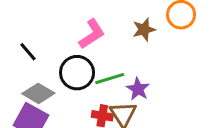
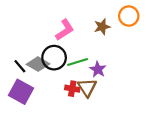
black line: (28, 52) -> (20, 66), moved
gray diamond: (38, 93) -> (38, 64), moved

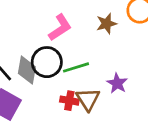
gray diamond: (38, 64) -> (27, 70), turned 70
purple star: (98, 69) -> (117, 83), moved

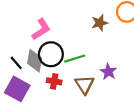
pink L-shape: (60, 28) -> (41, 29), moved
red cross: (69, 101) -> (54, 81), moved

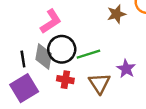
black line: (16, 63) -> (23, 59), turned 32
purple square: (17, 89) -> (24, 88), turned 30

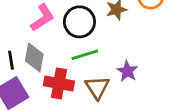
black circle: (62, 49) -> (79, 22), moved
red cross: (65, 80) -> (59, 83), size x1.5

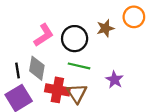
green line: (85, 55) -> (79, 66), turned 30
brown triangle: (97, 88) -> (77, 93), moved

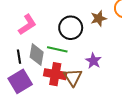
pink L-shape: (44, 35) -> (27, 25), moved
green line: (79, 66) -> (57, 49), moved
purple star: (114, 80) -> (93, 61), moved

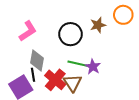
green line: (57, 49) -> (78, 64), moved
black line: (19, 57) -> (33, 75), moved
red cross: (55, 74) -> (55, 80), turned 30

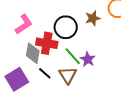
green line: (78, 64) -> (73, 56), turned 36
black line: (33, 75) -> (45, 73), moved, turned -40
red cross: (55, 80) -> (47, 43), moved, turned -30

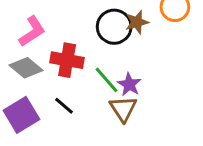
black circle: (66, 27) -> (114, 27), moved
gray diamond: (33, 53) -> (26, 68), moved, turned -60
brown triangle: (68, 75) -> (123, 109), moved

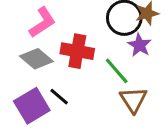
purple star: (129, 84) -> (139, 45), moved
black line: (64, 106) -> (59, 97), moved

